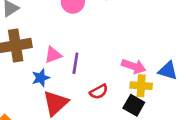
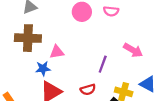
purple line: (75, 63) -> (103, 64), moved
pink arrow: (134, 66) -> (133, 50), moved

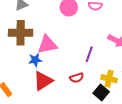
pink triangle: (57, 52) -> (47, 45), size x1.5

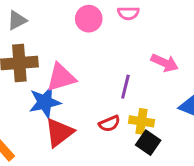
blue star: (35, 60) -> (45, 102), size x1.5
yellow cross: (109, 79) -> (141, 121), moved

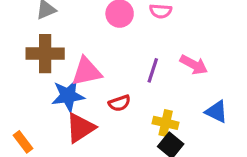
purple line: (125, 87) -> (153, 70), moved
red semicircle: (109, 124) -> (119, 103), moved

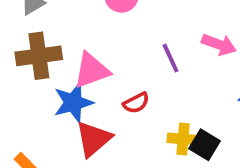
purple line: (153, 70) -> (171, 58), turned -35
yellow cross: (166, 123) -> (183, 139), moved

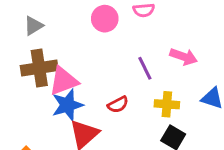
pink triangle: (92, 70) -> (64, 81), moved
yellow cross: (183, 139) -> (167, 104), moved

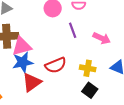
purple line: (145, 68) -> (73, 30), moved
red semicircle: (118, 105) -> (56, 65), size x1.5

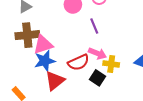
pink arrow: (102, 38) -> (97, 53), moved
black square: (90, 90) -> (97, 78), moved

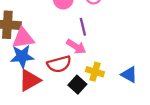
pink arrow: (97, 53) -> (76, 47), moved

